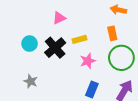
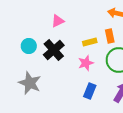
yellow rectangle: (80, 39) -> (90, 42), moved
gray star: (31, 81) -> (30, 83), size x1.6

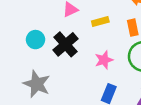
yellow rectangle: (90, 42) -> (100, 22), moved

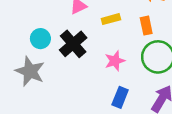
gray star: (37, 84) -> (30, 71), moved

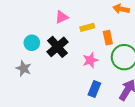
orange rectangle: (146, 26) -> (108, 38), moved
gray star: (30, 71) -> (24, 68), size x0.7

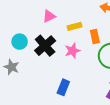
pink star: (90, 60) -> (72, 51), moved
blue rectangle: (94, 89) -> (63, 87), moved

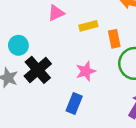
black cross: (45, 46) -> (38, 70), moved
pink star: (72, 51) -> (86, 71), moved

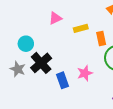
pink star: (86, 71) -> (85, 73), moved
blue rectangle: (74, 104) -> (62, 80), moved, turned -42

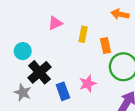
yellow rectangle: (81, 28) -> (83, 34), turned -64
gray star: (18, 69) -> (23, 92), moved

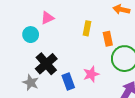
pink triangle: (55, 23) -> (47, 18), moved
cyan circle: (23, 51) -> (31, 35), moved

